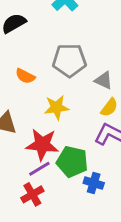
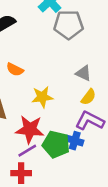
gray pentagon: (69, 60) -> (68, 25), moved
blue cross: (94, 183) -> (75, 141), moved
red cross: (32, 194) -> (21, 173), turned 30

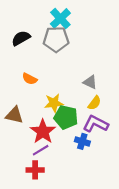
gray pentagon: (68, 25) -> (56, 39), moved
red star: (30, 129) -> (43, 132), turned 30
green pentagon: (56, 144) -> (66, 117), moved

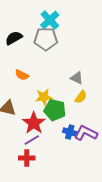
purple L-shape: (96, 124) -> (86, 133), moved

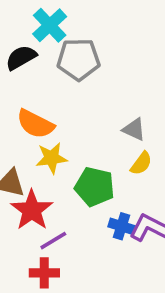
cyan cross: (50, 20) -> (50, 25), moved
orange semicircle: (22, 75) -> (35, 124), size x1.5
yellow star: (44, 97) -> (51, 158), moved
red star: (34, 123) -> (32, 210), moved

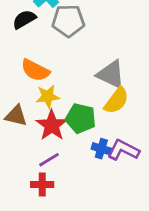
gray triangle: (134, 129) -> (111, 74), size x1.6
yellow semicircle: (141, 163) -> (116, 101), size x1.5
red star: (32, 210) -> (52, 125), moved

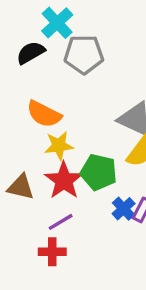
brown triangle: (16, 116) -> (21, 187), moved
blue cross: (101, 149) -> (124, 209), turned 30

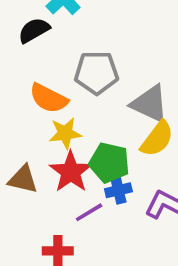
gray pentagon: (84, 54) -> (96, 73), moved
blue cross: (124, 209) -> (118, 190), moved, turned 30
purple line: (61, 222) -> (89, 212), moved

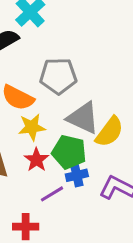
gray triangle: (150, 104) -> (83, 118), moved
red star: (71, 172) -> (36, 160), size x0.7

